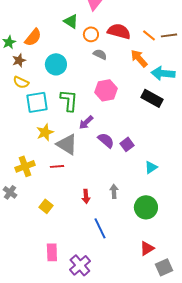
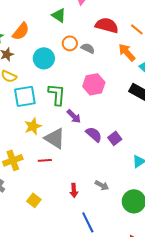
orange circle: (91, 34) -> (70, 43), moved
purple arrow: (86, 122) -> (74, 116), turned -91
gray arrow: (114, 191) -> (102, 185), turned 120

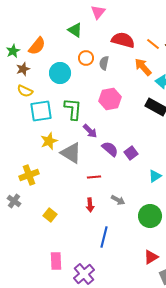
gray semicircle: (88, 48) -> (104, 63), turned -104
red line: (45, 160) -> (94, 177), moved
blue line: (88, 222) -> (104, 237), turned 40

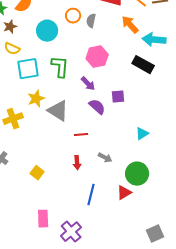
purple arrow: (90, 131) -> (88, 84), moved
purple square: (131, 153) -> (118, 97), moved, turned 32
yellow cross: (29, 175) -> (13, 119), moved
red triangle: (151, 257) -> (124, 193), moved

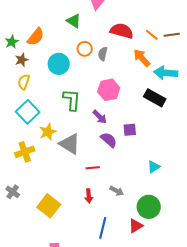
yellow semicircle: (12, 49) -> (24, 82), turned 84
cyan square: (28, 69) -> (28, 112), moved, turned -35
yellow square: (37, 173) -> (49, 206), size x1.6

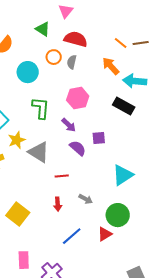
red semicircle: (122, 31) -> (76, 39), moved
cyan triangle: (154, 167) -> (123, 175), size x1.6
blue line: (103, 228) -> (72, 236), turned 35

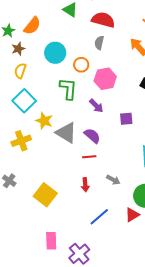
orange circle: (54, 57) -> (81, 65), moved
yellow star: (17, 140) -> (44, 121), turned -30
purple semicircle: (78, 148) -> (92, 136), moved

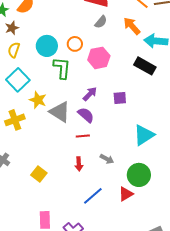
gray semicircle: (99, 43) -> (101, 22), moved, turned -152
cyan circle: (55, 53) -> (47, 46), moved
purple arrow: (96, 106) -> (90, 94), moved, turned -91
yellow square: (45, 195) -> (39, 174), size x0.7

